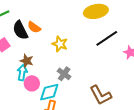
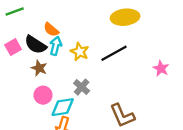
black semicircle: (20, 30) -> (35, 45), moved, turned -36
black line: (107, 38) -> (114, 53), moved
cyan arrow: (22, 73) -> (56, 46), moved

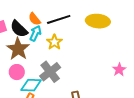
black line: (114, 53) -> (59, 19), moved
brown star: (39, 68) -> (18, 49), size x1.6
gray cross: (82, 87) -> (50, 72), size x1.5

